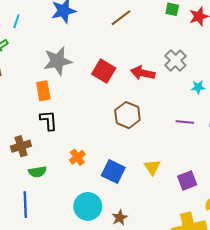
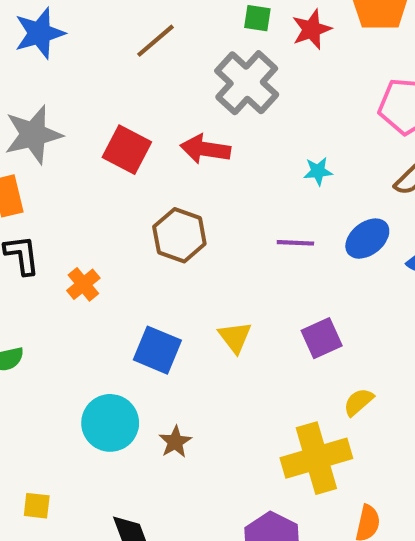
gray cross: (175, 61) -> (247, 83), moved, size x1.4
orange cross: (77, 157) -> (83, 284), moved
purple square: (187, 180) -> (322, 338), moved

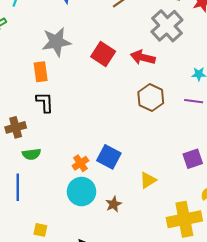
brown hexagon: (179, 235) -> (151, 98), moved
purple line: (295, 243) -> (194, 101), moved
orange cross: (83, 284) -> (80, 163), moved
yellow triangle: (235, 337) -> (148, 180), moved, turned 30

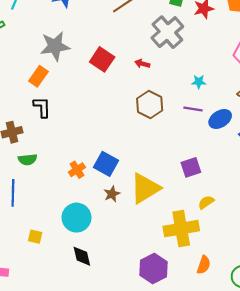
red arrow: (143, 57) -> (142, 64), size x0.6
orange rectangle: (41, 72) -> (38, 76), turned 42
yellow triangle: (148, 180) -> (145, 188), size x1.8
cyan circle: (82, 192) -> (76, 218), moved
brown star: (114, 204) -> (112, 194), moved

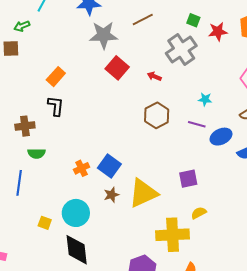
gray star: (55, 46) -> (104, 35), moved
yellow square: (35, 237) -> (45, 223), moved
black diamond: (82, 256) -> (77, 250), size x1.5

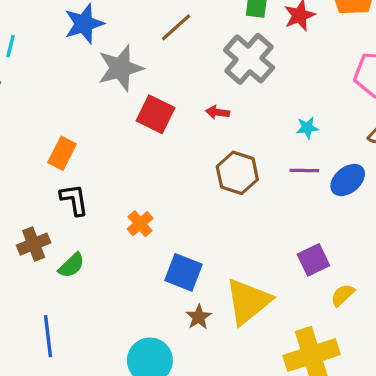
green semicircle: (36, 153) -> (71, 265), moved, turned -30
orange cross: (82, 168) -> (140, 224), moved
yellow semicircle: (199, 213) -> (343, 295), moved

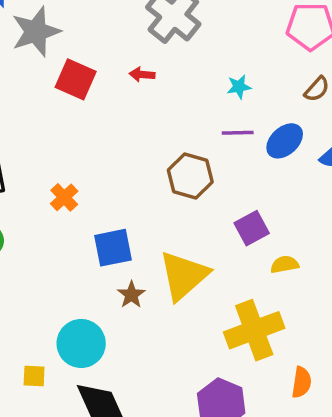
brown hexagon: (237, 173) -> (190, 176), moved
blue square: (183, 272) -> (113, 248), turned -30
yellow semicircle: (343, 295) -> (285, 264), turned 35

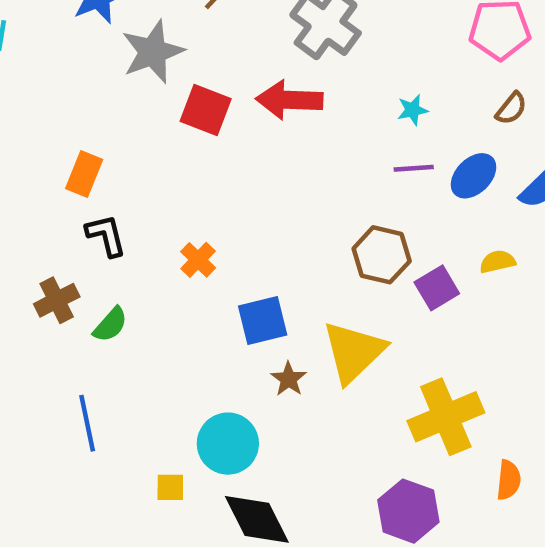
red arrow: (142, 74) -> (289, 100), size x2.0
brown hexagon: (190, 176) -> (382, 255), moved
yellow semicircle: (285, 264) -> (497, 262), moved

